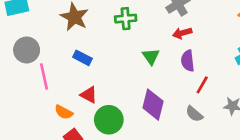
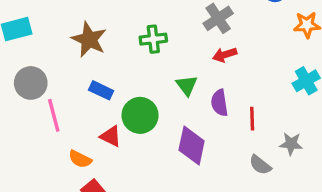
purple semicircle: (188, 61) -> (220, 103), moved
red line: (202, 85) -> (252, 119), turned -30
gray semicircle: (194, 114) -> (260, 165), moved
green circle: (109, 120) -> (140, 115), moved

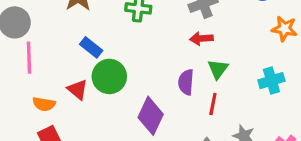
green triangle: (187, 85) -> (218, 69), moved
blue rectangle: (101, 90) -> (91, 47), moved
orange semicircle: (80, 159) -> (44, 104), turned -30

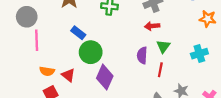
red triangle: (78, 90) -> (68, 75), moved
purple diamond: (151, 116) -> (105, 77), moved

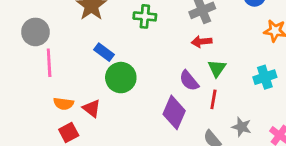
purple semicircle: (142, 55) -> (189, 81), turned -42
purple diamond: (105, 77) -> (174, 112), moved

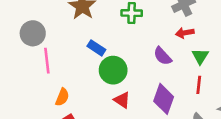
purple semicircle: (189, 81) -> (163, 56), moved
orange semicircle: (63, 104) -> (62, 97), turned -72
red triangle: (92, 108) -> (122, 100), moved

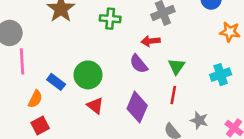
red arrow: (185, 33) -> (151, 41), moved
blue rectangle: (96, 48) -> (56, 82), moved

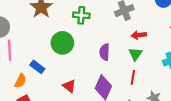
red arrow: (151, 41) -> (139, 35), moved
purple semicircle: (139, 64) -> (105, 52), turned 42
green circle: (88, 75) -> (62, 43), moved

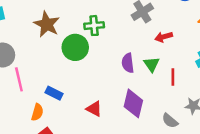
green circle: (62, 43) -> (75, 47), moved
green triangle: (135, 54) -> (152, 64), moved
red line: (133, 77) -> (173, 77), moved

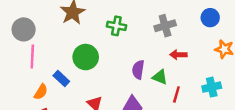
green circle: (75, 47) -> (86, 57), moved
green triangle: (152, 64) -> (160, 77), turned -49

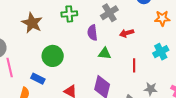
green cross: (116, 26) -> (69, 14), moved
purple semicircle: (138, 70) -> (92, 33), moved
green triangle: (160, 77) -> (105, 53), moved

